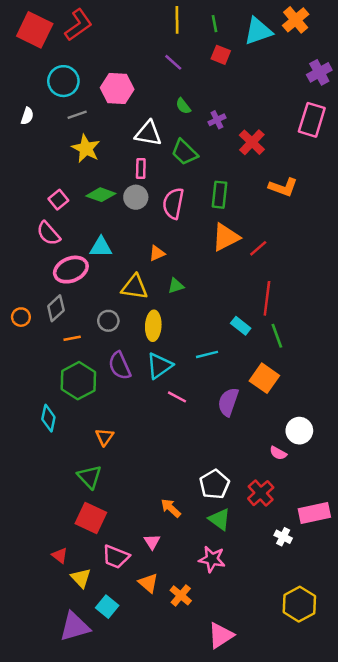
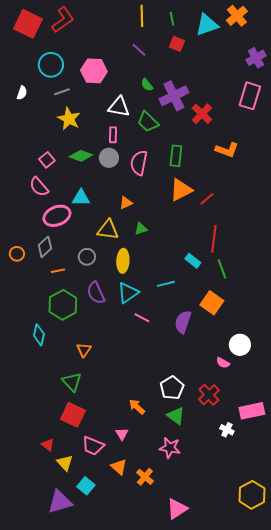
purple cross: (217, 120) -> (174, 96), size x2.0
yellow hexagon: (299, 604) -> (252, 495), moved

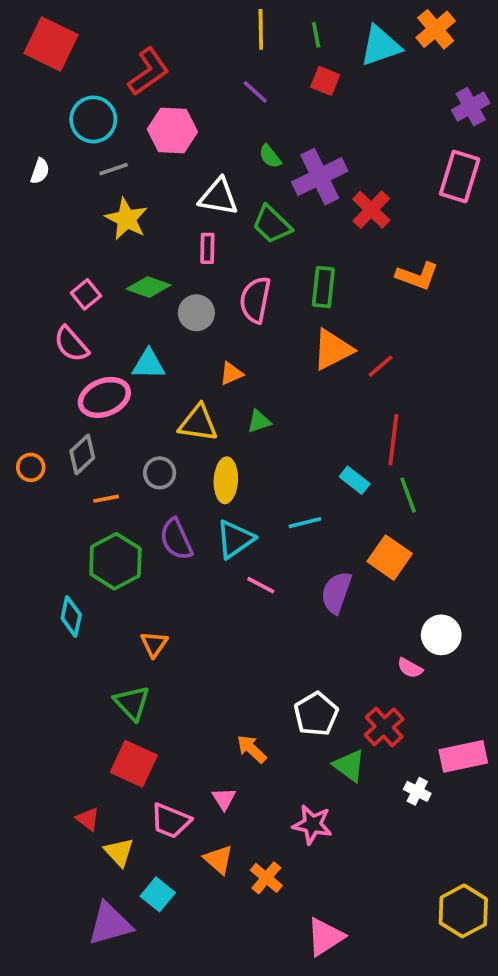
red L-shape: (63, 20) -> (149, 72), moved
gray circle: (109, 158) -> (196, 313), moved
green triangle: (176, 416) -> (349, 766), moved

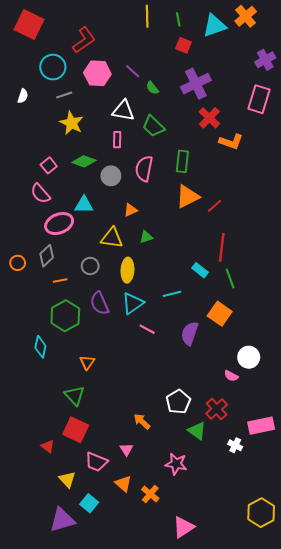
purple line: (255, 92) -> (133, 71), moved
purple cross: (320, 177) -> (196, 84), moved
orange L-shape: (417, 276) -> (231, 142), moved
red triangle: (88, 819) -> (48, 446), moved

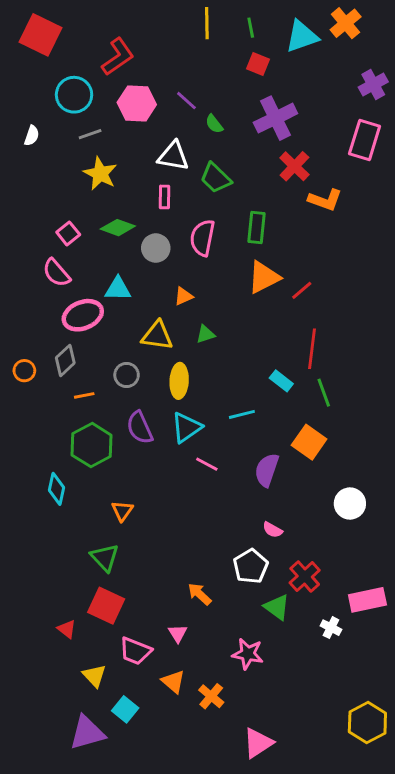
pink semicircle: (231, 376) -> (273, 530), moved

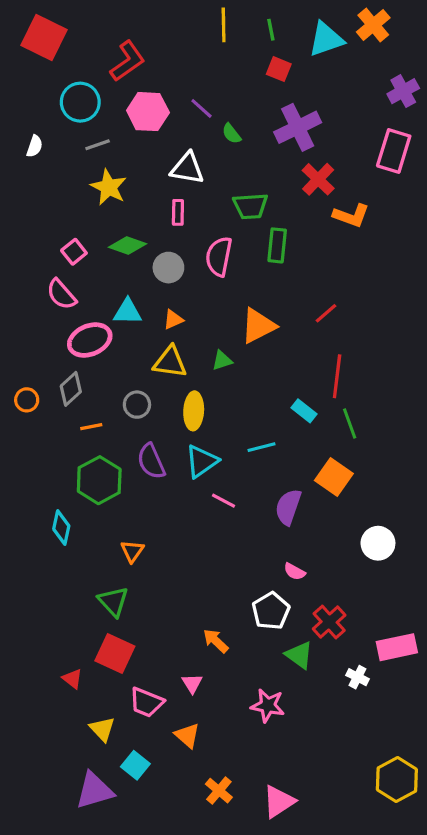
green trapezoid: (216, 178) -> (250, 206), moved, turned -48
orange triangle: (264, 277) -> (258, 326), moved
orange triangle: (183, 296) -> (173, 320), moved
orange cross: (211, 696) -> (219, 791), moved

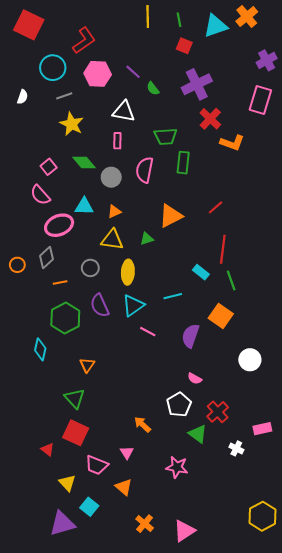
green diamond: (128, 245) -> (84, 163), turned 30
pink rectangle: (397, 647) -> (262, 429), size x0.7

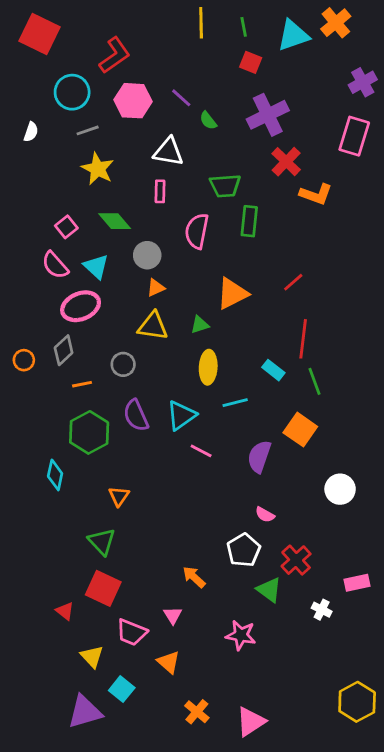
gray circle: (111, 177) -> (147, 255), moved
cyan triangle: (84, 206) -> (96, 267), moved, turned 42
yellow ellipse: (128, 272) -> (208, 367), moved

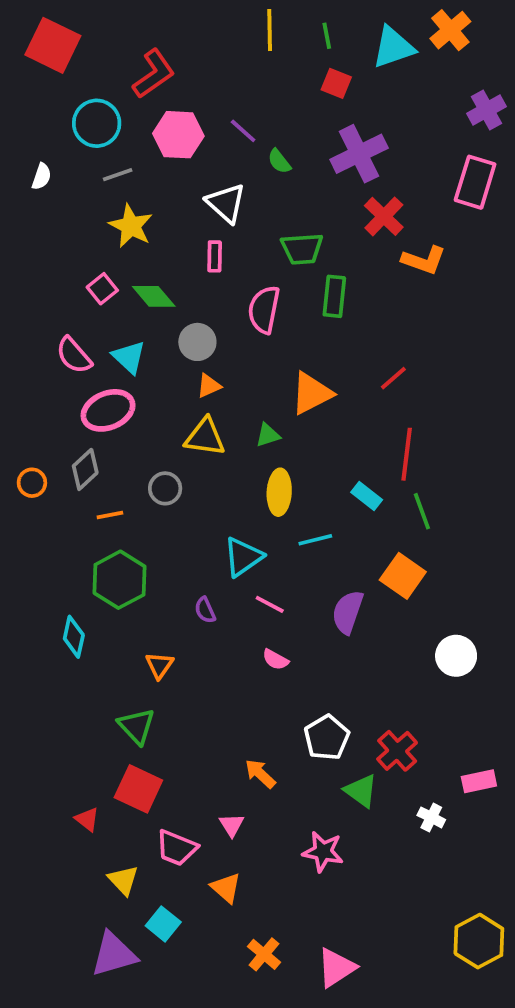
white triangle: (168, 152) -> (226, 203), turned 32
pink square: (66, 227) -> (102, 289), moved
purple semicircle: (136, 415) -> (205, 610), moved, size x0.6
pink semicircle: (265, 515) -> (275, 660), moved

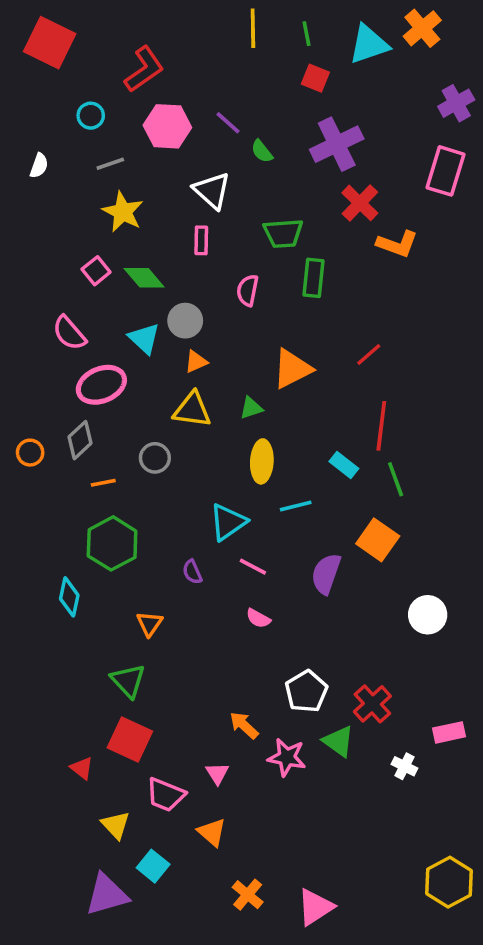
cyan circle: (97, 123) -> (91, 116), size x0.6
pink semicircle: (264, 310) -> (248, 290), size x0.7
cyan triangle: (129, 357) -> (144, 338), moved
pink star: (323, 852) -> (287, 757), moved

